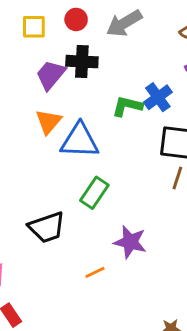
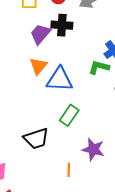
green L-shape: (127, 106) -> (99, 67), moved
orange line: (95, 272) -> (69, 170), turned -64

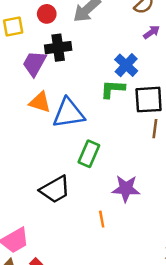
orange triangle: (38, 66) -> (40, 102), turned -42

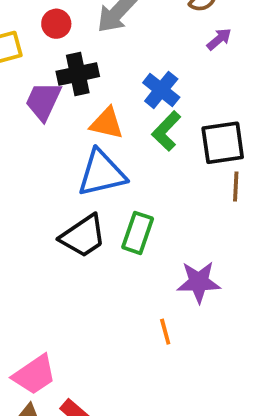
blue cross: (126, 65) -> (161, 90), moved
green L-shape: (113, 89) -> (166, 131), turned -45
orange triangle: (40, 102) -> (107, 123), moved
black trapezoid: (55, 190) -> (83, 236), moved

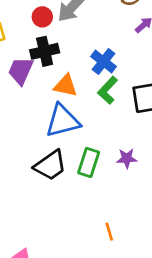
red circle: (56, 24) -> (42, 17), moved
purple star: (199, 282) -> (127, 158), moved, size x0.7

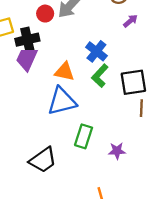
black cross: (45, 51) -> (27, 40), moved
purple star: (127, 158) -> (117, 151), moved
black trapezoid: (50, 165) -> (43, 160), moved

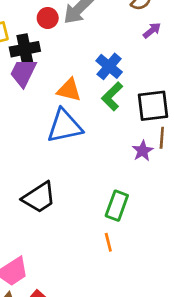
green rectangle: (84, 136) -> (117, 206), moved
purple star: (117, 151) -> (143, 151), moved, turned -30

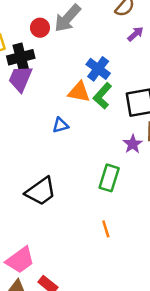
orange triangle: (69, 90) -> (79, 92), moved
blue triangle: (65, 126) -> (60, 125), size x0.5
green rectangle: (117, 206) -> (109, 178), moved

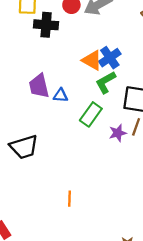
purple trapezoid: (20, 79) -> (39, 86), moved, turned -55
orange triangle: (79, 92) -> (92, 60), moved
green rectangle: (109, 178) -> (91, 114), moved

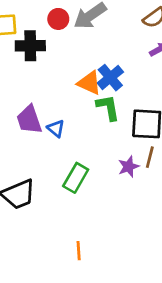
green L-shape: (106, 82) -> (108, 108), turned 115
blue triangle: (61, 95) -> (56, 128), turned 42
green rectangle: (91, 114) -> (76, 178), moved

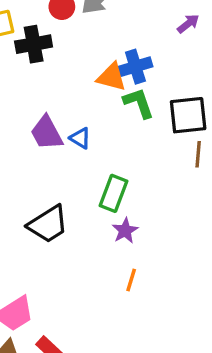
blue cross: (110, 78) -> (135, 67), turned 32
purple star: (129, 167) -> (125, 231), moved
orange line: (79, 251) -> (131, 280), turned 30

